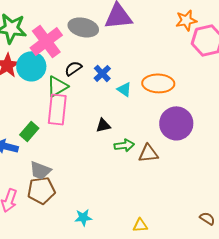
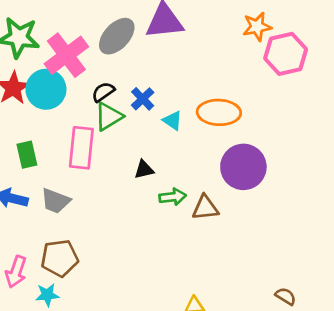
gray ellipse: (83, 27) -> (117, 36), turned -60
green triangle: (57, 86) -> (109, 116), moved
green rectangle: (29, 131) -> (27, 155), moved, turned -54
gray trapezoid: (40, 170) -> (55, 201), moved
cyan star: (83, 217) -> (47, 295), moved

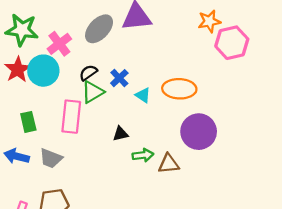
pink cross: (66, 55) -> (59, 44), size x0.7

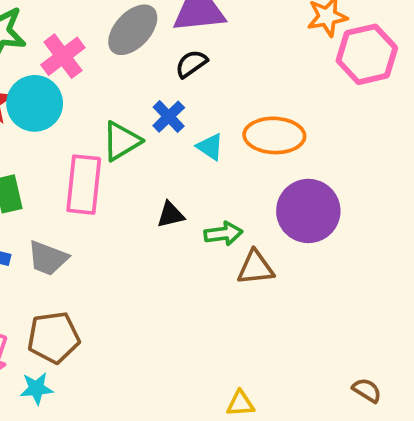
black semicircle: (88, 73) -> (191, 64), moved
green arrow: (143, 155) -> (223, 234), moved

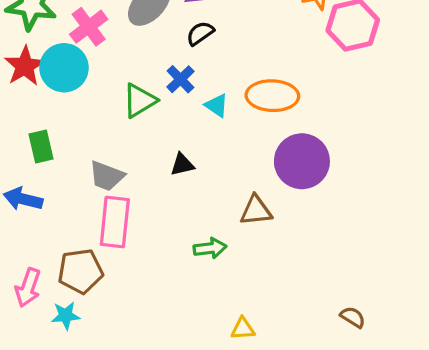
pink rectangle: (84, 185) -> (115, 222), moved
green arrow: (223, 234) -> (210, 248), moved
gray trapezoid: (48, 258) -> (107, 176), moved

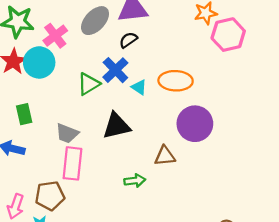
blue cross: (180, 79) -> (115, 70), size x1.4
black triangle: (182, 165) -> (116, 126), size x1.8

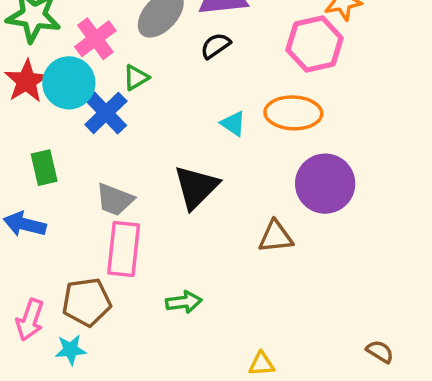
pink hexagon: (228, 35) -> (315, 44), moved
blue cross: (115, 70) -> (106, 113), moved
green triangle: (89, 84) -> (136, 78), moved, size x0.7
black triangle: (116, 126) -> (196, 187), turned -32
green arrow: (135, 181) -> (184, 302), moved

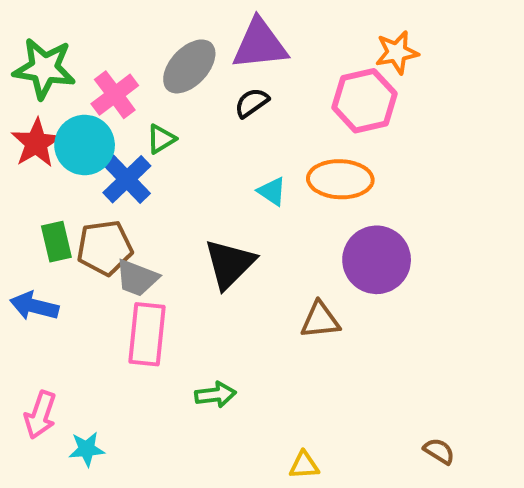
brown pentagon: (87, 302) -> (105, 248), moved

